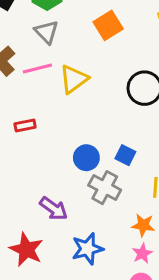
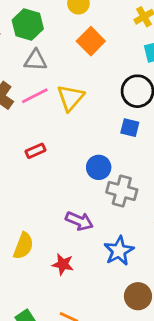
gray triangle: (46, 32) -> (36, 60), turned -30
blue square: (125, 155) -> (130, 128), moved
red star: (26, 249) -> (63, 264), size x0.7

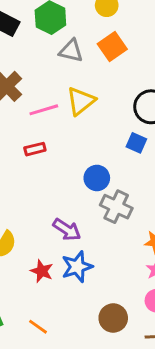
gray triangle: (36, 60) -> (71, 51), moved
pink line: (35, 96) -> (44, 110), moved
blue star: (119, 251) -> (77, 267), moved

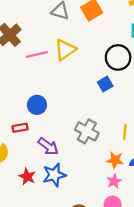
blue square: (136, 143) -> (105, 84), turned 32
red rectangle: (35, 149) -> (20, 128), moved
blue circle: (97, 178) -> (37, 105), moved

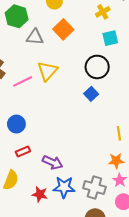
blue circle: (37, 105) -> (16, 124), moved
gray cross: (87, 131) -> (94, 188), moved
blue star: (54, 175) -> (64, 187), turned 30

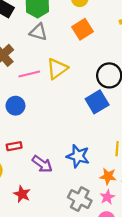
gray triangle: (35, 37) -> (38, 32), moved
blue square: (91, 94) -> (97, 102), size x1.5
blue circle: (16, 124) -> (15, 106), moved
blue star: (64, 187) -> (78, 156), moved

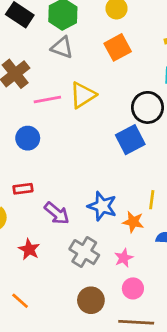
orange star: (108, 176) -> (133, 222), moved
pink star: (107, 197) -> (124, 258), moved
gray cross: (80, 199) -> (84, 252), moved

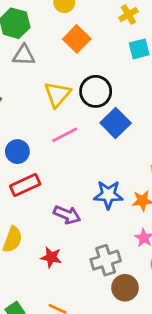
pink line: (47, 99) -> (65, 135), moved
black circle: (148, 107) -> (96, 91), moved
red rectangle: (23, 189) -> (25, 185), moved, size x1.5
gray cross: (84, 252) -> (106, 260), moved, turned -32

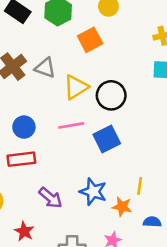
orange square: (77, 39) -> (90, 40), moved
gray triangle: (24, 55) -> (45, 68), moved
blue square: (116, 123) -> (107, 139), moved

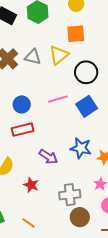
orange square: (90, 40) -> (76, 34), moved, turned 30
yellow triangle: (76, 87) -> (59, 55), moved

